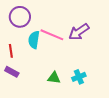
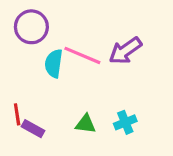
red line: (11, 51) -> (17, 114), moved
purple rectangle: (12, 72) -> (33, 129), moved

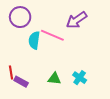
purple arrow: (125, 51) -> (77, 20), moved
cyan cross: (125, 122) -> (80, 78), turned -32

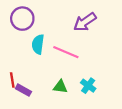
pink line: (52, 35) -> (66, 52), moved

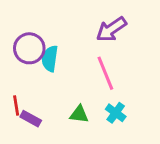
purple circle: (22, 19) -> (29, 48), moved
pink line: (66, 52) -> (105, 73), moved, turned 45

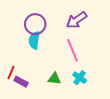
purple circle: (29, 48) -> (35, 24), moved
red line: (16, 105) -> (11, 73), turned 32

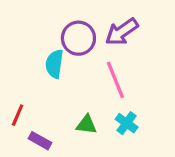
purple circle: (35, 24) -> (78, 38), moved
purple rectangle: (21, 82) -> (40, 141), moved

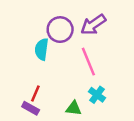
red line: (18, 115) -> (35, 94), moved
green triangle: (86, 125) -> (74, 108), moved

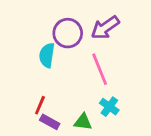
purple rectangle: (31, 108) -> (50, 122), moved

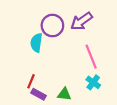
pink line: (100, 69) -> (91, 57), moved
cyan cross: (109, 107) -> (93, 82), moved

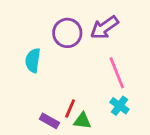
cyan semicircle: (36, 43) -> (33, 60), moved
red line: (31, 81) -> (70, 109), moved

